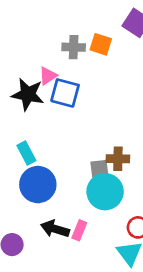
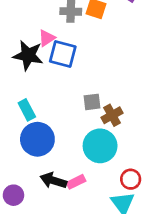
brown cross: (118, 159) -> (112, 115), turned -30
gray square: (99, 169) -> (92, 102), moved
pink rectangle: (79, 230) -> (76, 182), turned 42

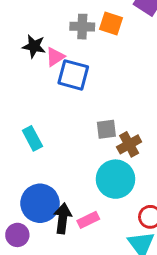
black star: (28, 55) -> (34, 46), moved, size x0.7
blue circle: (37, 139) -> (40, 203), moved
black arrow: (53, 181) -> (63, 218), turned 80

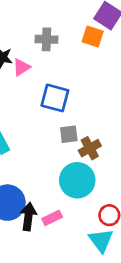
orange square: (111, 24) -> (93, 37), moved
blue square: (73, 75) -> (55, 98), moved

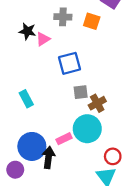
orange square: (93, 37) -> (92, 21), moved
blue square: (55, 98) -> (70, 63), turned -30
pink rectangle: (52, 218) -> (64, 139), moved

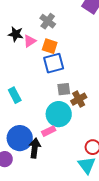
gray cross: (63, 17) -> (48, 21), turned 35
orange square: (92, 21) -> (50, 46), moved
cyan circle: (87, 129) -> (59, 114), moved

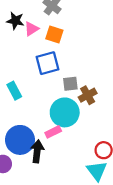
blue square: (54, 63) -> (47, 63), moved

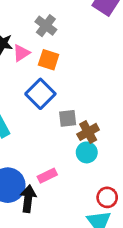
blue square: (47, 63) -> (40, 94), turned -30
cyan circle: (65, 112) -> (87, 152), moved, size x0.6

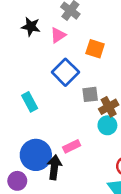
pink triangle: (21, 53) -> (58, 35), moved
orange square: (49, 60) -> (95, 49), moved

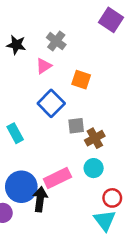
black star: (31, 27) -> (16, 45), moved
cyan circle: (107, 125) -> (94, 168), moved
pink rectangle: (72, 146) -> (57, 178), size x1.5

